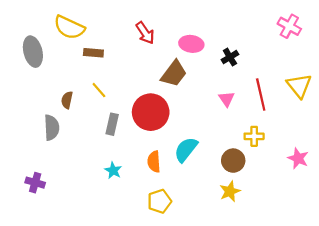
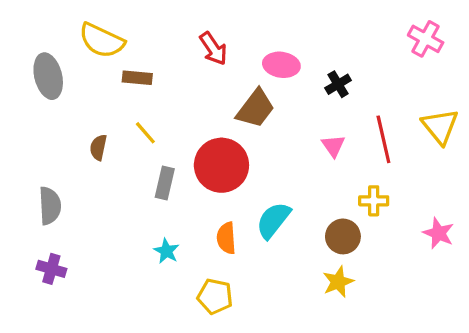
gray semicircle: (52, 128) -> (50, 206), moved
yellow pentagon: (159, 201) -> (215, 296), moved, turned 30

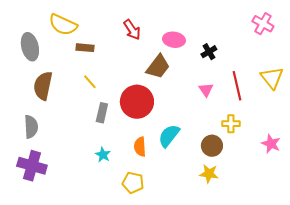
brown semicircle: (98, 147) -> (43, 86), moved, size x1.8
purple cross: (51, 269) -> (32, 166), size x1.6
yellow star: (338, 282) -> (209, 174), turned 30

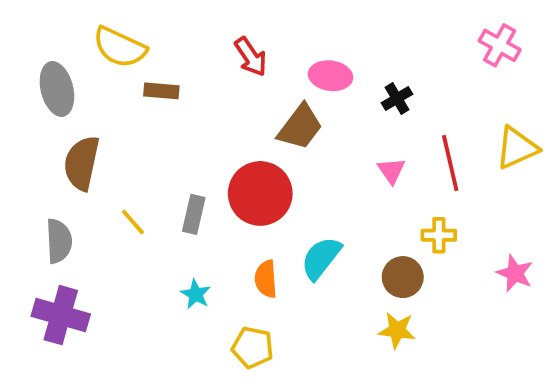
yellow triangle: (272, 78) -> (517, 148), turned 45
yellow line: (90, 82) -> (133, 222), moved

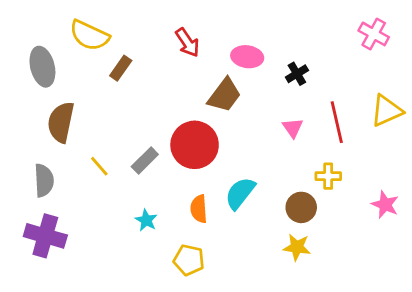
brown rectangle: (161, 91) -> (121, 68), turned -60
gray rectangle: (194, 214) -> (145, 161), turned 32

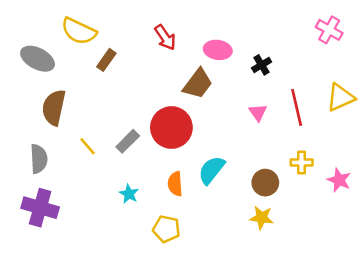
gray ellipse: (42, 67) -> (38, 59), turned -48
yellow cross: (328, 176) -> (302, 163), moved

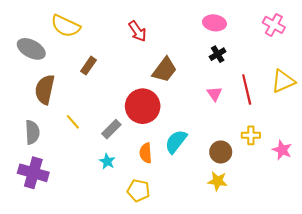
pink ellipse: (218, 50) -> (214, 23), moved
brown rectangle: (106, 60) -> (88, 66), moved
gray rectangle: (128, 141) -> (111, 129), moved

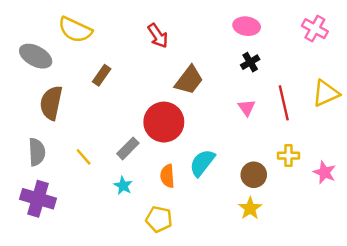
yellow line: (73, 122) -> (84, 157), moved
yellow star: (218, 181) -> (250, 208), turned 30

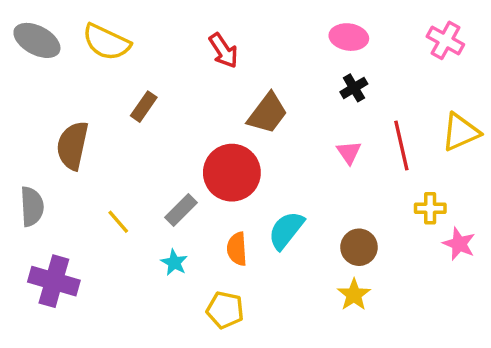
gray ellipse: (36, 56) -> (37, 40), moved
gray semicircle: (37, 152) -> (32, 207), moved
yellow cross: (289, 156) -> (430, 208), moved

